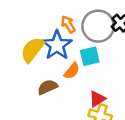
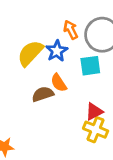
blue star: (57, 45) -> (57, 51), size x0.7
orange semicircle: (72, 71) -> (59, 83), moved, turned 102

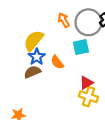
blue star: (57, 51) -> (37, 57), moved
brown semicircle: (43, 94) -> (32, 72), moved

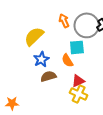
blue star: (37, 57) -> (41, 59), moved
orange semicircle: (57, 62) -> (67, 60), moved
brown semicircle: (32, 72) -> (48, 76), moved

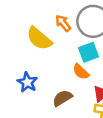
yellow semicircle: (34, 36) -> (39, 38), moved, turned -80
blue star: (41, 59) -> (27, 82), moved

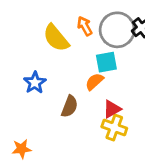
orange semicircle: (81, 72) -> (94, 82), turned 84
brown semicircle: (62, 98) -> (70, 106), turned 132

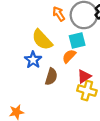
yellow semicircle: (56, 38) -> (42, 40), moved
blue star: (35, 83) -> (33, 60), moved

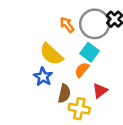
cyan square: (77, 41) -> (89, 52), turned -35
yellow cross: (87, 91) -> (79, 109), moved

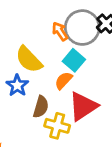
orange arrow: (67, 25) -> (60, 31), moved
red triangle: (100, 91) -> (83, 106), size x1.6

